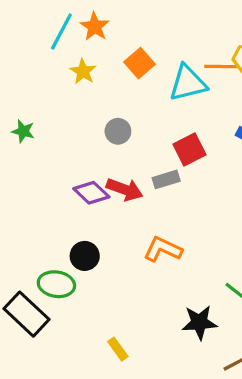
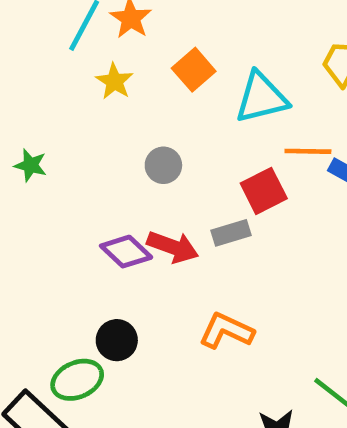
orange line: (221, 66) -> (308, 151), moved
green ellipse: (56, 284) -> (77, 380), turned -32

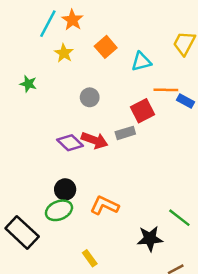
cyan triangle: (261, 98) -> (141, 62), size x0.7
green star: (30, 165) -> (28, 84), moved
orange L-shape: (226, 331) -> (104, 205), moved
green ellipse: (77, 380) -> (59, 210), moved

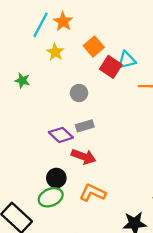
red square: (143, 111) -> (111, 67), moved, turned -30
gray rectangle: (125, 133) -> (85, 126), moved
red arrow: (95, 140) -> (84, 156), moved

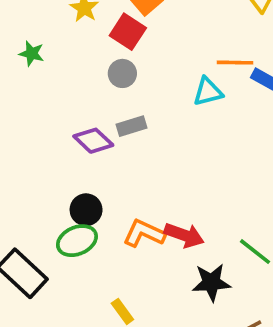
cyan triangle: (127, 60) -> (208, 92), moved
red square: (111, 67) -> (128, 32), moved
red arrow: (84, 156) -> (184, 235), moved

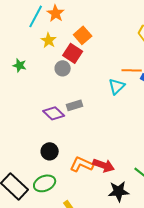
gray circle: (122, 73) -> (63, 68), moved
cyan triangle: (208, 92) -> (117, 86), turned -30
green ellipse: (77, 241) -> (45, 183), moved

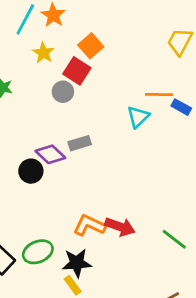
black circle: (50, 151) -> (31, 171), moved
black star: (119, 191) -> (77, 263), moved

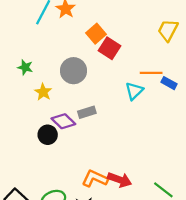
yellow star: (43, 53) -> (43, 92), moved
red square: (77, 71) -> (109, 48), moved
gray circle: (63, 92) -> (73, 71), size x1.5

